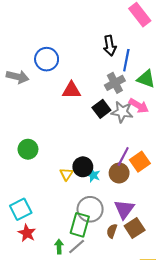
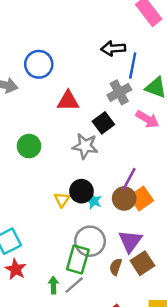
black arrow: (110, 46) -> (113, 48), turned 96
gray star: (122, 112) -> (85, 146), moved
green circle: (28, 149) -> (29, 146), moved
orange square: (140, 162) -> (141, 198), moved

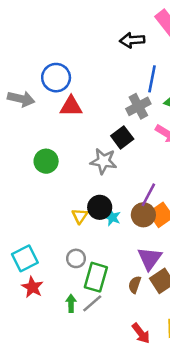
black arrow: (113, 48) -> (132, 40), moved
red triangle: (68, 101) -> (71, 106), moved
gray circle: (90, 241) -> (76, 258), moved, size x0.6

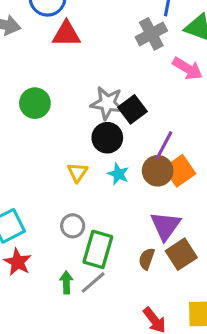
black square: (122, 137) -> (132, 109), moved
black circle: (100, 207) -> (107, 138), moved

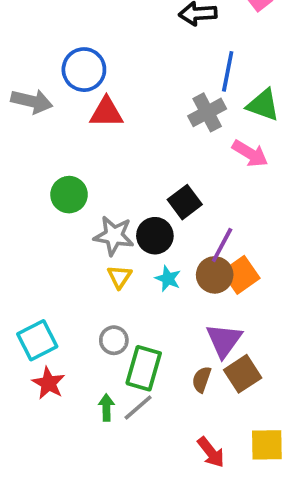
gray star: (107, 103) -> (114, 236), moved

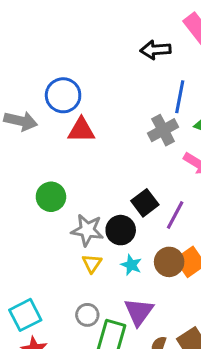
purple line: (222, 245) -> (175, 215), moved
purple triangle: (224, 340) -> (139, 312), moved

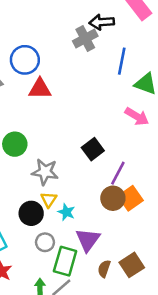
gray cross: (163, 130) -> (85, 38), moved
purple line: (175, 215) -> (118, 173), moved
black circle: (121, 230) -> (31, 213), moved
cyan star: (131, 265) -> (66, 212), moved

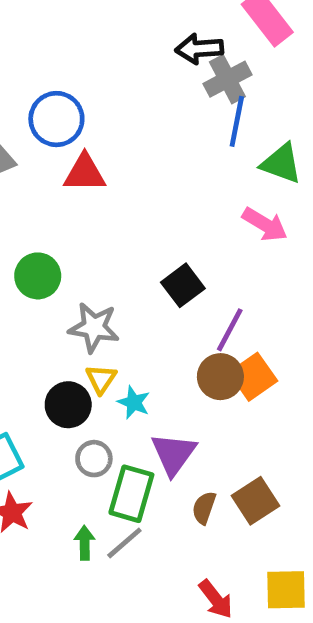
gray cross: (85, 38) -> (227, 79), moved

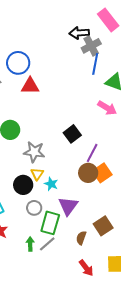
brown semicircle: (204, 508) -> (81, 238), moved

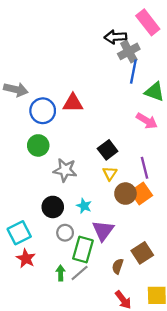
blue circle: (18, 63) -> (43, 111), moved
red triangle: (30, 86) -> (73, 103), moved
purple line: (92, 153) -> (144, 168), moved, turned -42
yellow triangle: (37, 174) -> (110, 173), moved

